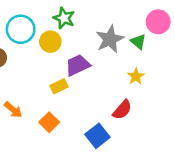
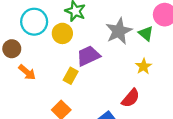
yellow rectangle: (59, 86) -> (71, 76), turned -35
orange arrow: (13, 110) -> (27, 72), moved

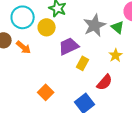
orange arrow: (27, 72) -> (24, 47), moved
yellow rectangle: (71, 76) -> (83, 63), moved

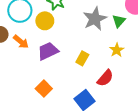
green triangle: (118, 27) -> (119, 21), turned 32
purple trapezoid: (69, 46) -> (48, 51), moved

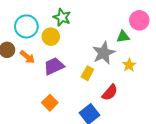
gray star: (95, 19) -> (104, 53), moved
green triangle: (119, 21) -> (123, 37), turned 40
yellow star: (117, 50) -> (129, 65), moved

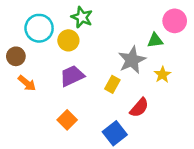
orange arrow: (27, 57) -> (27, 83), moved

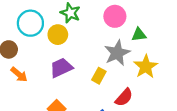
pink circle: (175, 21) -> (115, 16), moved
yellow star: (162, 75) -> (146, 67), size x1.5

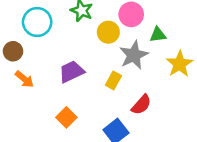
yellow circle: (58, 35) -> (108, 32), moved
yellow star: (146, 67) -> (179, 64), moved

